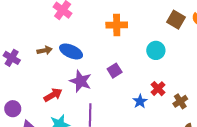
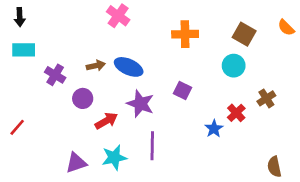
brown square: (176, 20) -> (244, 34), moved
purple square: (115, 71) -> (182, 91), turned -32
brown cross: (180, 101) -> (266, 98), moved
purple circle: (13, 109) -> (83, 98), moved

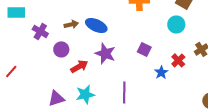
purple square: (182, 91) -> (144, 49), moved
purple line: (152, 146) -> (124, 92), moved

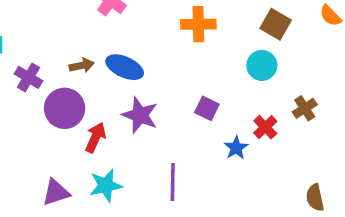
purple circle: (61, 49) -> (65, 108), size x1.5
red arrow: (79, 66) -> (95, 137), turned -36

